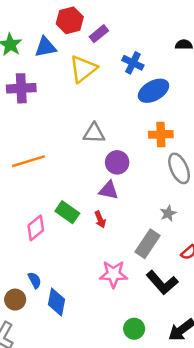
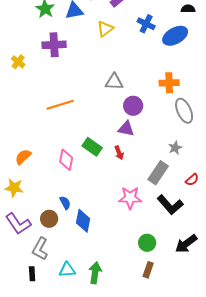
yellow triangle: (83, 69) -> (105, 29), size x0.7
blue ellipse: (154, 91) -> (175, 36), moved
pink diamond: (36, 228) -> (66, 160), turned -40

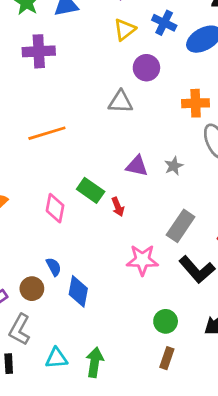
yellow triangle: (105, 29) -> (125, 30), moved
purple circle: (133, 106) -> (146, 68), moved
gray star: (175, 148) -> (174, 166), moved
red arrow: (119, 153) -> (118, 207), moved

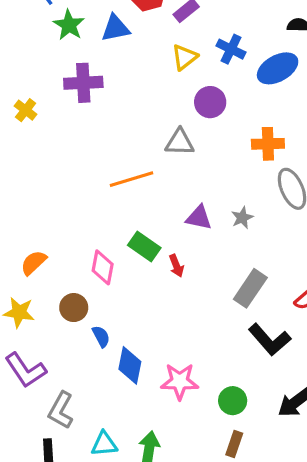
orange line: (47, 133) -> (131, 179), moved
pink star: (142, 260) -> (180, 381), moved
brown circle: (32, 289) -> (74, 308), moved

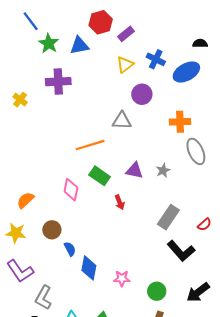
green rectangle: (144, 247) -> (100, 176), moved
pink diamond: (103, 267) -> (71, 190), moved
pink star: (180, 381) -> (122, 279), size x0.7

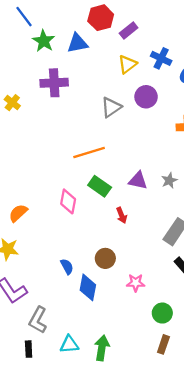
gray triangle: (122, 121) -> (111, 107), moved, turned -36
brown circle: (52, 230) -> (105, 258), moved
pink star: (122, 279) -> (136, 283), moved

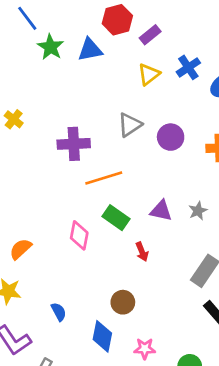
blue cross: (161, 58) -> (188, 67), turned 30
purple cross: (54, 83) -> (74, 144), moved
purple circle: (146, 97) -> (171, 137), moved
blue semicircle: (67, 267) -> (59, 312), moved
pink star: (136, 283) -> (145, 349), moved

